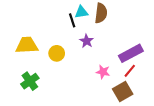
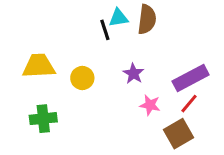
purple star: (87, 41) -> (133, 73), moved
green cross: (30, 81) -> (43, 119), turned 30

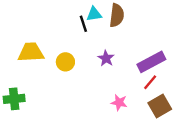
pink star: (150, 105) -> (119, 102), moved
green cross: (43, 119) -> (14, 99), moved
brown square: (179, 134) -> (160, 106), moved

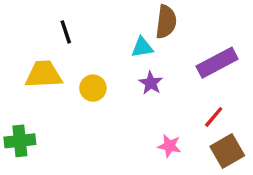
cyan triangle: (94, 14) -> (142, 47), moved
black line: (83, 24) -> (66, 32), moved
purple rectangle: (151, 62) -> (217, 63), moved

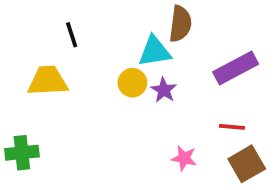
cyan triangle: (142, 47) -> (155, 51), size x1.4
yellow circle: (93, 88) -> (132, 83), moved
red line: (214, 117) -> (232, 127), turned 55

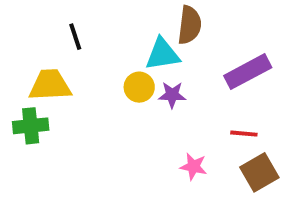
purple star: (164, 90) -> (172, 95), turned -30
green cross: (22, 153) -> (31, 126), moved

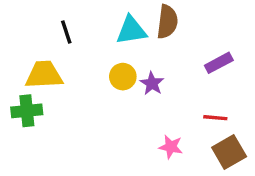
cyan triangle: (162, 54) -> (131, 30), moved
purple rectangle: (248, 72) -> (219, 63), size x0.7
purple star: (172, 95) -> (152, 83), turned 30

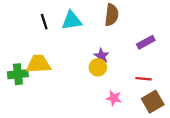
cyan triangle: (131, 30) -> (72, 21), moved
yellow trapezoid: (44, 75) -> (38, 64), moved
yellow circle: (123, 77) -> (98, 67), moved

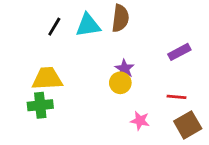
brown semicircle: (112, 15) -> (120, 18), moved
black line: (44, 22) -> (54, 27), turned 49
green cross: (18, 74) -> (40, 105), moved

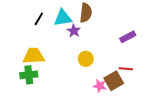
purple star: (125, 69) -> (74, 31), moved
brown square: (188, 125) -> (114, 81), moved

